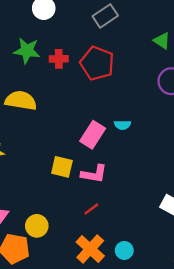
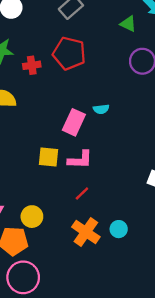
red cross: (59, 59) -> (32, 65), moved

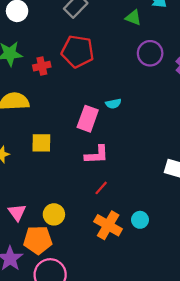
yellow square: (49, 157) -> (41, 143), moved

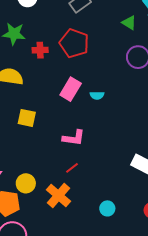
pink rectangle: (88, 119) -> (71, 89), moved
cyan circle: (140, 220) -> (107, 208), moved
orange cross: (108, 225) -> (59, 195), moved

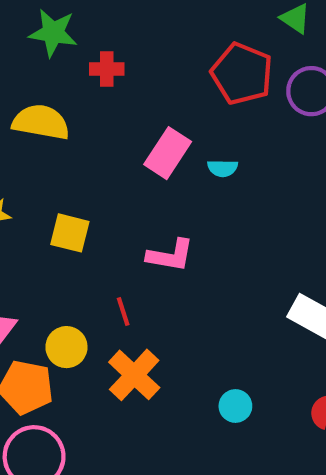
red pentagon: (74, 43) -> (242, 74), moved
yellow square: (27, 118) -> (70, 233), moved
red line: (72, 168) -> (123, 312), moved, turned -72

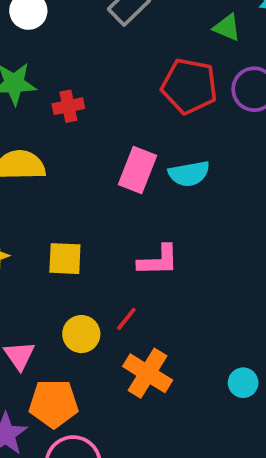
cyan semicircle: (223, 168) -> (189, 174), size x1.5
red line: (123, 312) -> (126, 319), turned 68
yellow circle: (66, 347) -> (81, 334), moved

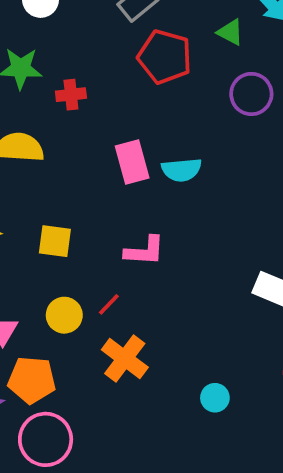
red pentagon: (189, 86) -> (165, 57), moved
pink rectangle: (137, 170) -> (132, 162), turned -42
cyan circle: (243, 383) -> (215, 398), moved

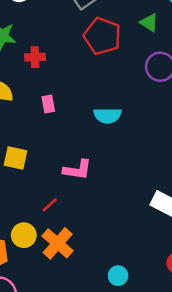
pink rectangle: (132, 162) -> (48, 104), moved, size x0.6
yellow circle: (64, 315) -> (24, 235), moved

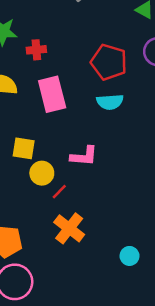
red pentagon: (102, 36) -> (109, 62), moved
pink rectangle: (48, 104) -> (52, 94), size x2.0
yellow circle: (24, 235) -> (42, 173), moved

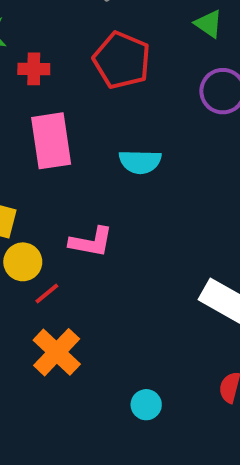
red pentagon: (109, 62) -> (122, 60), moved

